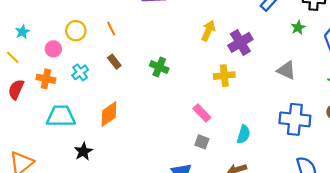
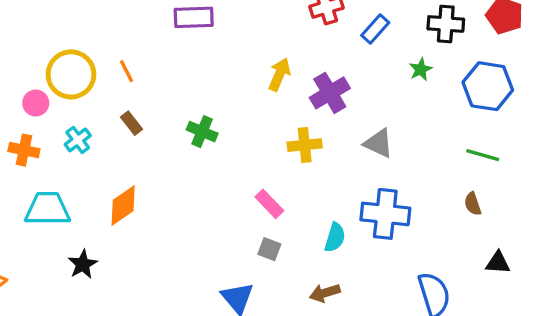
yellow circle: (76, 31) -> (71, 74), size x1.5
gray triangle: (286, 70) -> (379, 143), moved
blue cross: (295, 119) -> (385, 214), moved

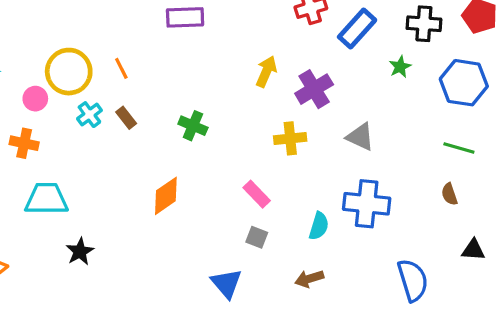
blue rectangle: (375, 29) -> (357, 29), size x1.4
cyan cross: (78, 140) -> (89, 115), moved
orange diamond: (123, 206) -> (166, 196), moved

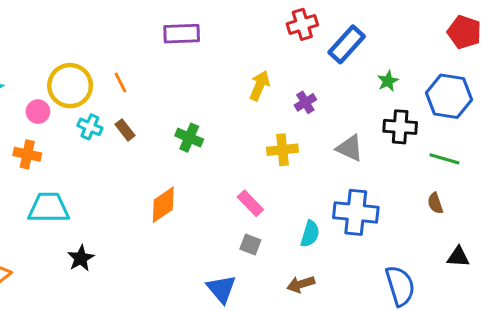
black cross: (424, 24) -> (400, 127), moved
purple cross: (314, 89) -> (305, 102), size x0.6
cyan cross: (89, 115) -> (90, 127), turned -30

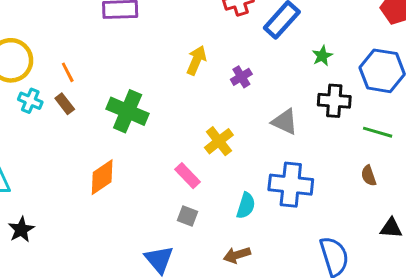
orange line: (120, 83) -> (68, 72), moved
green cross: (189, 138) -> (128, 111), size x1.5
yellow cross: (282, 150) -> (219, 141), moved, turned -32

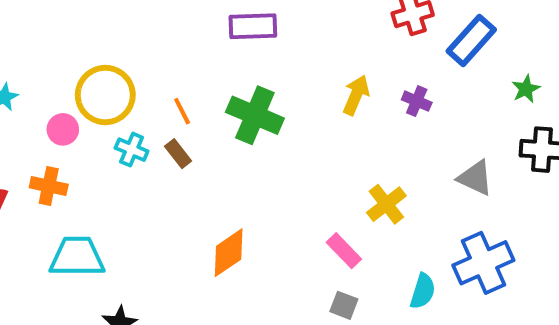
purple cross: (241, 77) -> (417, 101), moved, turned -36
green cross: (128, 111) -> (255, 115), moved
blue cross: (291, 185) -> (483, 263), turned -30

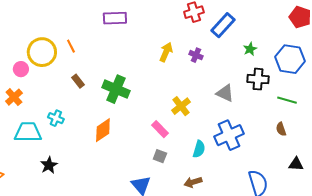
orange line: (182, 111) -> (71, 46), moved
green cross: (255, 115) -> (116, 89), moved
cyan cross: (132, 150) -> (56, 118), moved
orange cross: (49, 186) -> (14, 97), turned 36

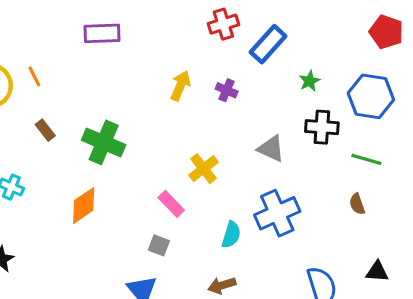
gray square: (160, 156) -> (159, 245), moved
black triangle: (296, 164) -> (377, 272), moved

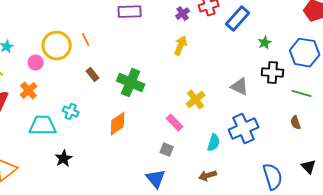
purple cross: (227, 90) -> (183, 14), moved, turned 32
black triangle: (377, 272) -> (309, 167), turned 42

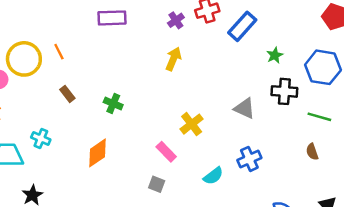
green cross: (131, 83) -> (113, 104), size x0.6
blue cross: (244, 129) -> (249, 159), size x0.7
cyan semicircle: (214, 143) -> (213, 176), turned 36

